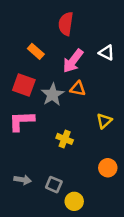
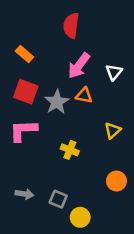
orange rectangle: (36, 51) -> (24, 54), moved
white triangle: (107, 53) -> (114, 72), moved, turned 42

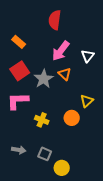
red square: (26, 92) -> (20, 71), turned 36
orange triangle: (84, 95) -> (65, 74), turned 32
yellow cross: (70, 150) -> (42, 120), moved
orange circle: (116, 181) -> (72, 118), moved

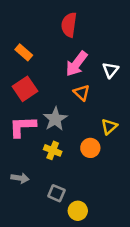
gray star: (44, 79) -> (55, 119), moved
gray arrow: (19, 150) -> (20, 178), moved

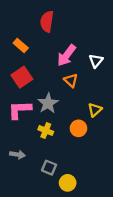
red semicircle: (69, 25) -> (47, 22), moved

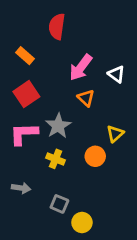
white triangle: (96, 61) -> (116, 74), turned -32

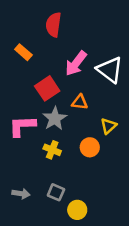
white triangle: (116, 74) -> (110, 70), size x1.6
red square: (26, 94) -> (47, 88), moved
orange triangle: (86, 98) -> (80, 102), moved, turned -36
gray arrow: (21, 188) -> (21, 194), moved

